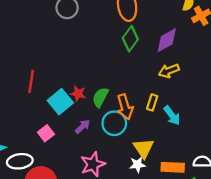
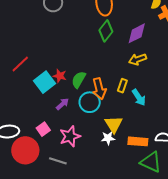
red line: (31, 81) -> (20, 64), turned 36
pink square: (46, 133) -> (43, 129), moved

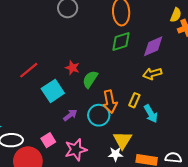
green diamond: (106, 31) -> (121, 42), turned 30
red star: (60, 76) -> (72, 68), moved
green semicircle: (79, 80) -> (90, 79), moved

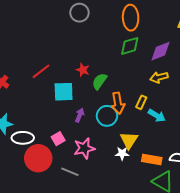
cyan square: (53, 91) -> (64, 92), turned 30
cyan arrow: (151, 114) -> (157, 116), turned -30
purple arrow: (70, 115) -> (80, 115), turned -32

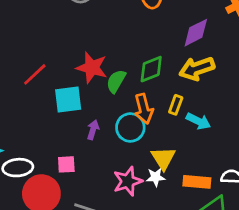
green diamond: (130, 46) -> (151, 69), moved
red star: (83, 70) -> (92, 68), size x1.6
yellow arrow: (159, 77) -> (197, 69), size x1.4
pink square: (58, 139) -> (66, 164), turned 32
pink star: (84, 148) -> (128, 181), moved

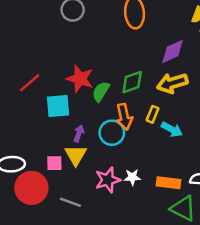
yellow triangle: (163, 158) -> (76, 155), moved

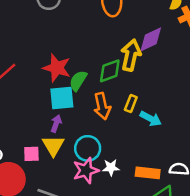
yellow arrow: (172, 83) -> (131, 55), moved, turned 120
cyan square: (58, 106) -> (62, 98), moved
cyan circle: (112, 133) -> (88, 148), moved

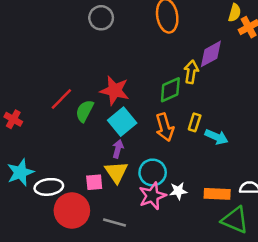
yellow arrow: (131, 55) -> (191, 72), size x0.7
green semicircle: (78, 81) -> (85, 111), moved
cyan square: (62, 98) -> (122, 122), turned -30

